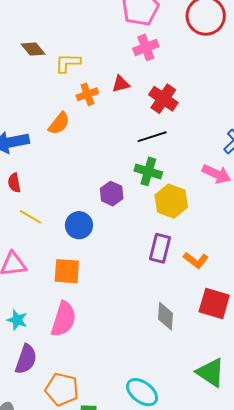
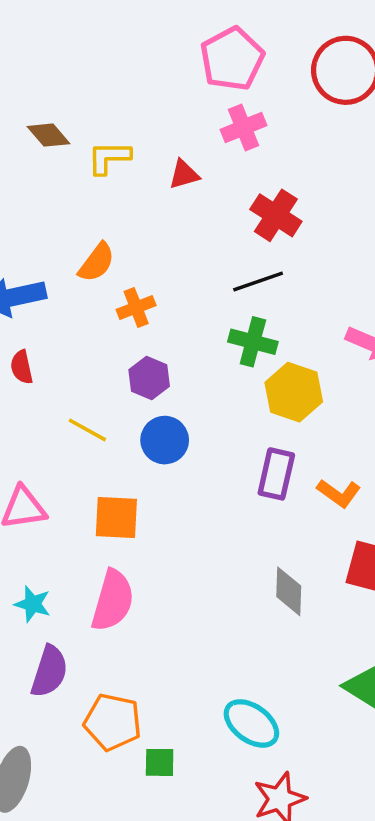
red triangle: (121, 84) -> (184, 174), moved
orange cross: (87, 94) -> (136, 307), moved
purple hexagon: (112, 194) -> (149, 378), moved
yellow line: (31, 217) -> (87, 430), moved
blue circle: (79, 225) -> (165, 440), moved

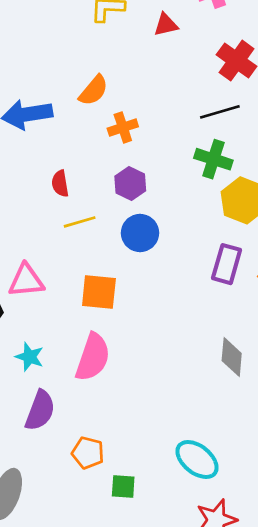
red semicircle: (22, 367) -> (60, 184), moved
yellow line: (87, 430) -> (80, 222), turned -48
orange pentagon: (113, 722) -> (88, 453), size x0.7

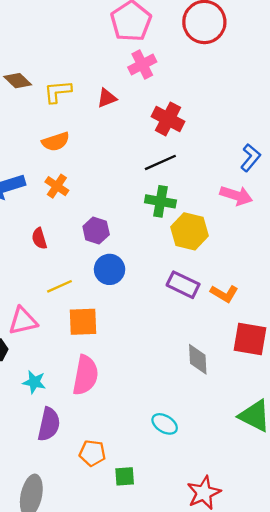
orange semicircle: (94, 90) -> (56, 142), moved, turned 40
orange cross: (123, 127) -> (57, 186), moved, turned -30
yellow line: (80, 222) -> (59, 286), moved
purple rectangle: (227, 264) -> (183, 285), turned -72
cyan ellipse: (197, 459) -> (165, 424), moved, size x0.7

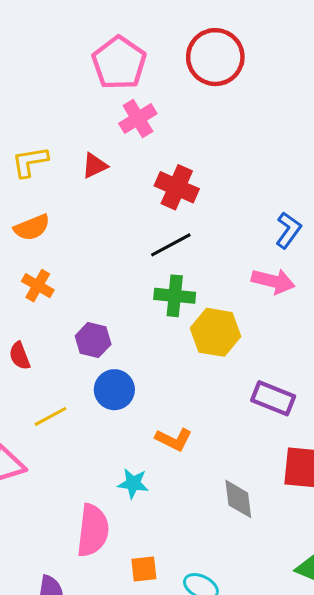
purple rectangle: (183, 285) -> (273, 398), moved
orange L-shape: (224, 293) -> (174, 439), moved
orange square: (83, 322) -> (144, 569), moved, size x0.7
cyan star: (34, 382) -> (133, 483), moved

